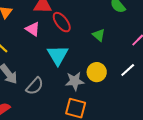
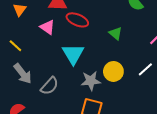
red ellipse: (62, 22) -> (77, 20), turned -30

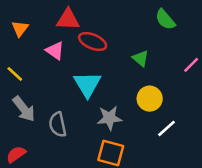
white line: (145, 69) -> (167, 128), moved
yellow circle: (113, 71) -> (150, 99), moved
gray semicircle: (50, 86) -> (58, 125), turned 126

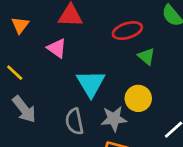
red ellipse: (93, 42) -> (127, 31), moved, turned -40
yellow circle: (150, 99) -> (138, 98), moved
gray semicircle: (58, 125) -> (74, 121), moved

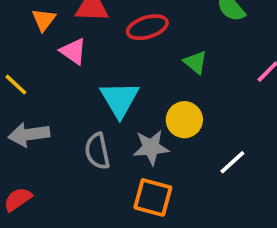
orange triangle: (20, 25) -> (44, 20), moved
red ellipse: (127, 31) -> (147, 27), moved
gray arrow: (24, 109) -> (29, 135), turned 120

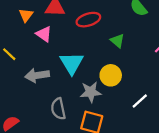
gray arrow: (29, 135) -> (37, 75), moved
gray semicircle: (97, 151) -> (58, 109), moved

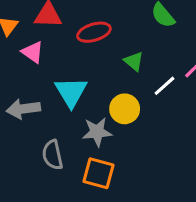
white line: (140, 101) -> (164, 86), moved

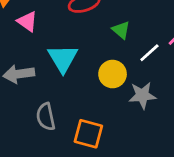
gray star: (97, 132) -> (142, 95), moved

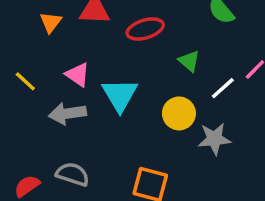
pink triangle: (27, 21) -> (78, 75), moved
gray semicircle: (46, 117) -> (73, 174), moved, turned 120

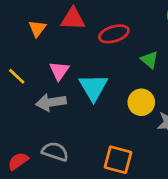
pink triangle: (78, 75) -> (59, 71), turned 30

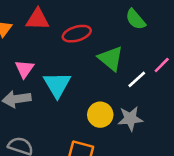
green triangle: (149, 60) -> (111, 58), size x1.5
yellow circle: (141, 102) -> (100, 115), moved

